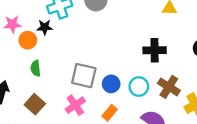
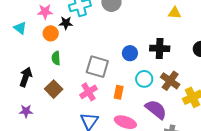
pink star: (12, 24) -> (45, 12), moved
blue circle: (111, 84) -> (130, 53), moved
orange rectangle: (110, 113) -> (119, 92), moved, turned -32

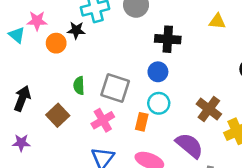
pink star: (45, 12) -> (37, 21), moved
black cross: (160, 48) -> (168, 39), moved
green semicircle: (56, 58) -> (79, 86), moved
cyan circle: (144, 79) -> (159, 103), moved

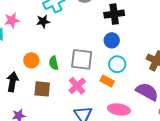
orange circle: (56, 43) -> (31, 60), moved
brown square: (58, 115) -> (42, 89), turned -30
orange rectangle: (142, 122) -> (107, 81), turned -64

